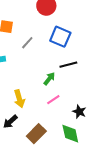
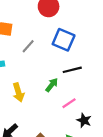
yellow arrow: (19, 99) -> (18, 92), moved
pink line: (53, 100) -> (69, 103), moved

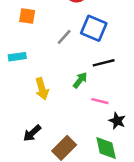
gray line: (28, 46) -> (64, 37), moved
pink line: (69, 103) -> (100, 101), turned 48

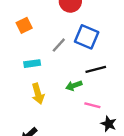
orange square: (27, 16) -> (24, 25), turned -35
cyan rectangle: (17, 57) -> (32, 64), moved
green arrow: (80, 80) -> (74, 86), turned -147

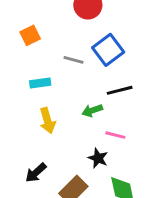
blue square: (87, 37) -> (108, 50), turned 30
gray line: (59, 45) -> (73, 60), turned 63
black star: (109, 124) -> (98, 158), moved

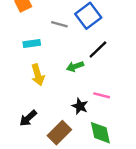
black line: (120, 90) -> (98, 50), turned -30
pink line: (115, 135) -> (102, 95), moved

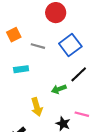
gray line: (59, 24) -> (38, 46), moved
yellow arrow: (38, 75) -> (37, 107), moved

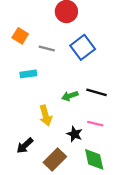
orange square: (14, 35) -> (20, 36), turned -32
black line: (79, 74) -> (96, 92), moved, turned 60

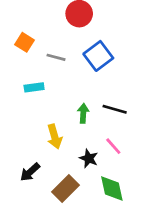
green arrow: (70, 96) -> (83, 113), turned 112
pink line: (95, 124) -> (113, 146), turned 35

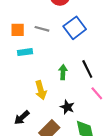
orange square: (25, 42) -> (18, 30), moved, turned -32
black line: (115, 109) -> (87, 69), turned 48
pink line: (113, 146) -> (97, 93), moved

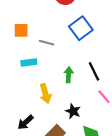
gray line: (42, 29) -> (47, 43), moved
cyan rectangle: (25, 52) -> (29, 62), moved

